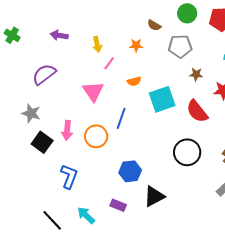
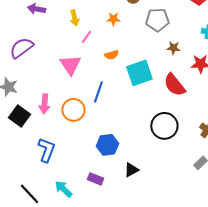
black triangle: (154, 196) -> (131, 170), size x0.7

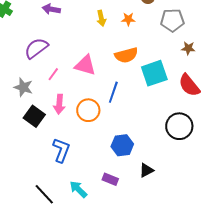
yellow arrow: (74, 18) -> (101, 18), moved
pink line: (86, 37) -> (53, 74), moved
orange semicircle: (111, 55) -> (126, 55), size x1.6
pink triangle: (70, 65) -> (85, 65), turned -40

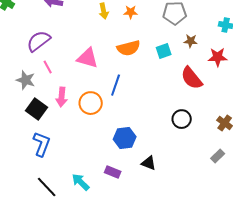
cyan square: (154, 73) -> (164, 51), moved, size x0.6
pink line: (53, 74) -> (48, 67), moved, turned -64
black circle: (179, 126) -> (182, 119), size x0.7
blue L-shape: (61, 150) -> (42, 144), moved
black triangle: (146, 170) -> (149, 163), turned 49

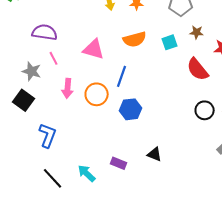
purple semicircle: (39, 41) -> (45, 32), turned 45
black square: (37, 109) -> (24, 100), moved
black circle: (182, 119) -> (205, 110), moved
blue hexagon: (125, 138) -> (131, 109), moved

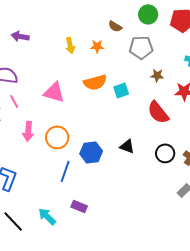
cyan square: (170, 42) -> (121, 90), moved
blue line: (122, 76) -> (65, 171), moved
black triangle: (155, 154) -> (127, 146), moved

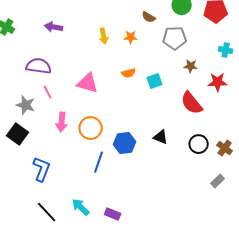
orange semicircle: (95, 82) -> (129, 73), size x0.6
purple rectangle: (79, 206) -> (113, 214), moved

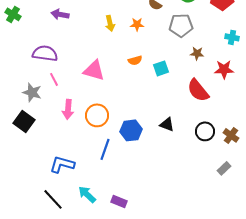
blue L-shape: (42, 169) -> (62, 164), moved, turned -95

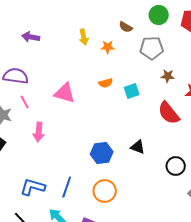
yellow arrow: (110, 23) -> (84, 37), moved
orange circle: (97, 115) -> (105, 191), moved
black circle: (205, 131) -> (176, 166), moved
blue line: (105, 149) -> (67, 187), moved

